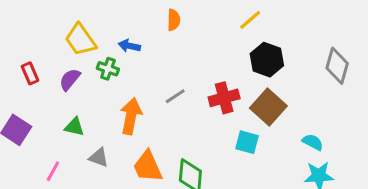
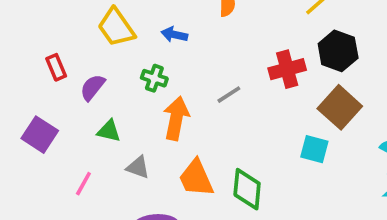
green cross: (108, 69) -> (154, 78), moved
purple semicircle: (70, 79) -> (93, 87), moved
red cross: (224, 98) -> (287, 69), moved

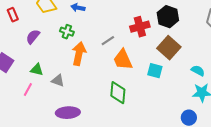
red rectangle: (56, 67) -> (13, 15), moved
green triangle: (109, 131) -> (37, 70), moved
orange trapezoid: (196, 178) -> (123, 60), moved

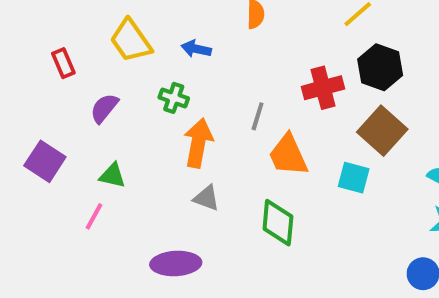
gray line: (108, 41) -> (258, 116), turned -40
gray triangle: (58, 81) -> (206, 198), moved

